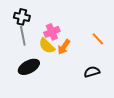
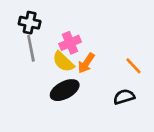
orange line: (98, 39) -> (133, 66), moved
black ellipse: (29, 67) -> (65, 90), moved

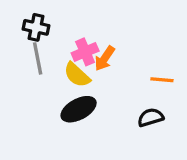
orange arrow: (86, 63) -> (105, 58), moved
orange line: (133, 66) -> (162, 80), turned -42

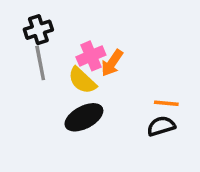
black cross: (36, 27) -> (38, 30), turned -30
orange line: (162, 80) -> (166, 103), moved

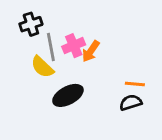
gray line: (40, 63) -> (51, 47), moved
yellow semicircle: (82, 80) -> (42, 67), moved

